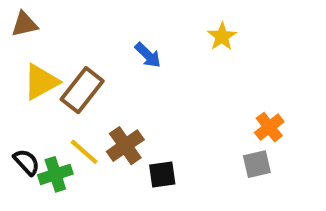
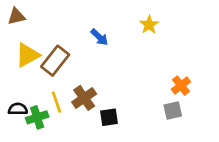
yellow line: (84, 152) -> (56, 102), turned 30
black semicircle: (27, 162) -> (18, 109), turned -48

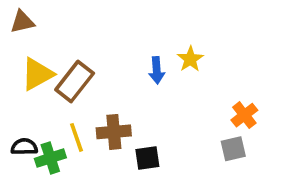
yellow star: (149, 25) -> (190, 59), moved
blue arrow: (99, 37) -> (157, 70), moved, turned 42
brown cross: (84, 98) -> (114, 132), turned 30

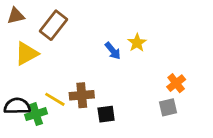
blue arrow: (157, 70) -> (113, 51), turned -36
brown rectangle: (75, 82) -> (54, 25), moved
yellow line: (76, 137) -> (55, 99), turned -40
black semicircle: (24, 147) -> (17, 106), size x1.4

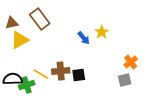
brown triangle: (16, 16) -> (12, 23), moved
brown rectangle: (54, 25) -> (40, 19), turned -75
black square: (106, 114) -> (79, 75), moved

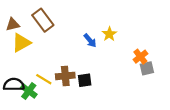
orange cross: (131, 62) -> (140, 57), moved
gray square: (125, 80) -> (147, 68), moved
green cross: (27, 85) -> (29, 91), turned -35

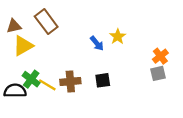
orange cross: (140, 57) -> (160, 56), moved
black square: (85, 80) -> (103, 80), moved
green cross: (29, 91) -> (31, 79), moved

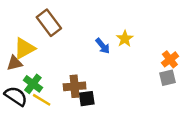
brown triangle: (14, 26) -> (15, 63), moved
black square: (103, 80) -> (87, 99), moved
yellow line: (47, 85) -> (42, 100), moved
black semicircle: (15, 91) -> (16, 96), turned 35

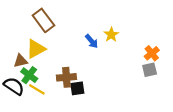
yellow triangle: (24, 48) -> (36, 49), moved
brown triangle: (15, 63) -> (20, 61), moved

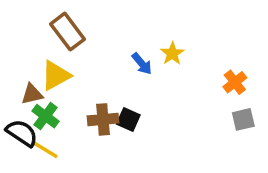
gray square: (150, 70) -> (243, 119), moved
black square: (77, 88) -> (128, 119), moved, turned 32
yellow line: (37, 89) -> (46, 150), moved

